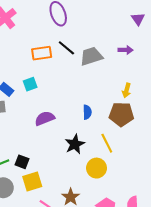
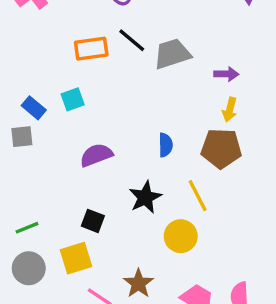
purple arrow: (126, 50) -> (226, 74), moved
black square: (22, 162) -> (93, 221), moved

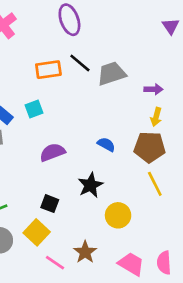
blue semicircle: (166, 145) -> (106, 144), turned -60
yellow line: (198, 196) -> (155, 184), moved
yellow square: (76, 258) -> (37, 232), turned -30

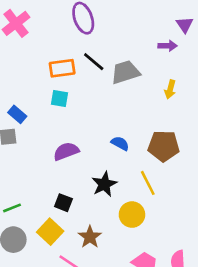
purple arrow: (153, 89) -> (168, 46), moved
cyan square: (34, 109) -> (59, 99), moved, turned 30
yellow arrow: (156, 117) -> (170, 89), moved
yellow line: (155, 184) -> (148, 183), moved
brown star: (85, 252) -> (90, 237), moved

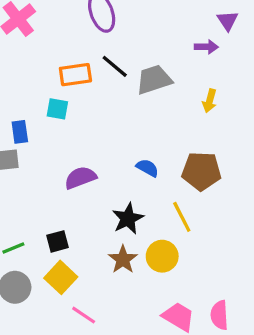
cyan square: (59, 99) -> (57, 109), moved
blue rectangle: (17, 114) -> (20, 132), turned 42
black square: (63, 203) -> (57, 241), moved, turned -36
brown star: (90, 237) -> (123, 259), moved

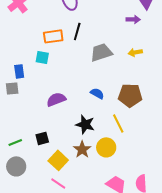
black line: (115, 66) -> (77, 31), turned 66
gray trapezoid: (154, 80) -> (101, 52), moved
yellow arrow: (210, 101) -> (135, 52), turned 64
black star: (128, 219) -> (85, 124), turned -30
yellow square: (61, 277) -> (58, 160), moved

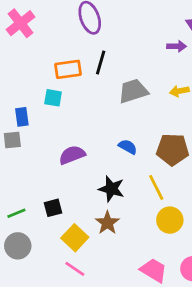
yellow circle: (106, 147) -> (170, 220), moved

